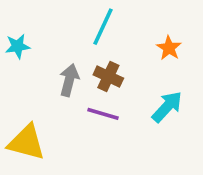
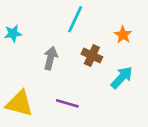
brown cross: (108, 76) -> (92, 55), moved
purple line: (103, 114) -> (67, 103), moved

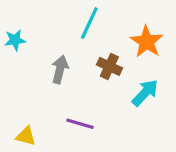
orange star: (123, 35) -> (147, 42), size x1.5
yellow triangle: (19, 103) -> (26, 136), moved, size x0.6

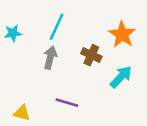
cyan line: (89, 23) -> (57, 27), moved

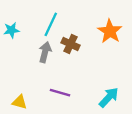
brown cross: (91, 55) -> (70, 44), moved
cyan arrow: (121, 77) -> (109, 97), moved

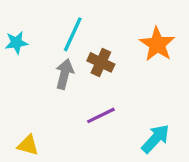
purple line: (60, 93) -> (101, 115), moved, turned -42

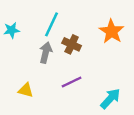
yellow triangle: (28, 145) -> (26, 90), moved

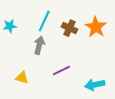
brown cross: (72, 44) -> (69, 28), moved
cyan arrow: (110, 98) -> (95, 85), turned -144

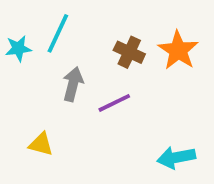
cyan line: (44, 21) -> (58, 33), moved
purple line: (61, 71) -> (114, 103), moved

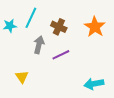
brown cross: (129, 52) -> (59, 27), moved
yellow triangle: (41, 144) -> (22, 77), turned 40

